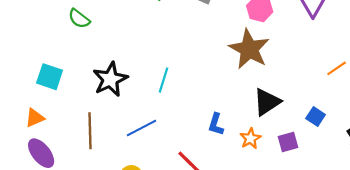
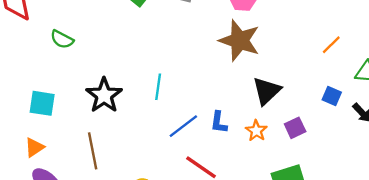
blue square: (316, 116) -> (332, 96), moved
blue line: (141, 128) -> (183, 126), moved

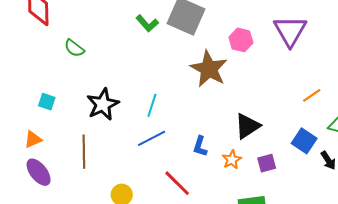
brown star: (239, 40) -> (209, 69), moved
blue square: (332, 96) -> (304, 141), size x1.4
cyan square: (42, 103) -> (47, 102), size x0.7
blue line: (183, 126) -> (152, 138), moved

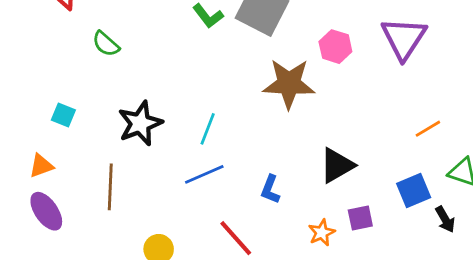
brown star: (209, 69) -> (289, 84), turned -30
blue square: (304, 141) -> (414, 190), turned 30
orange star: (232, 160) -> (322, 233), moved

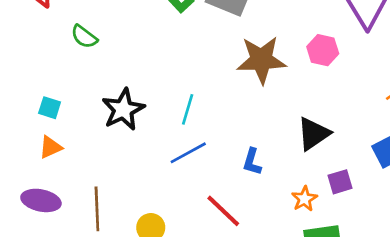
pink hexagon: (335, 47) -> (323, 50), moved
orange triangle: (41, 166) -> (50, 147), moved
brown line: (110, 187) -> (97, 209), moved
purple ellipse: (46, 211) -> (41, 200), turned -39

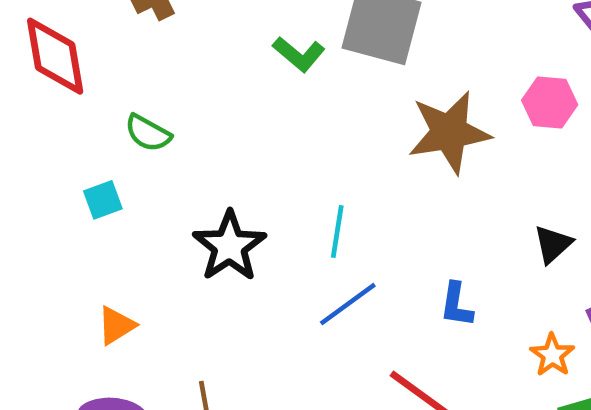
cyan square: (50, 108) -> (103, 200), moved, turned -30
black triangle: (314, 134) -> (553, 244), size x0.7

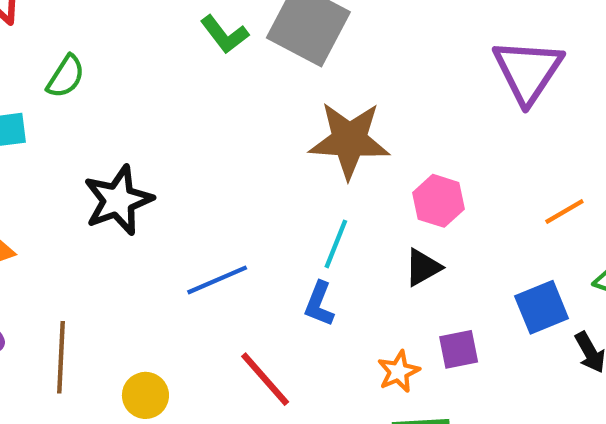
pink hexagon: (550, 103) -> (439, 201), moved
green semicircle: (148, 133) -> (66, 77), turned -99
cyan line: (337, 231) -> (336, 244), moved

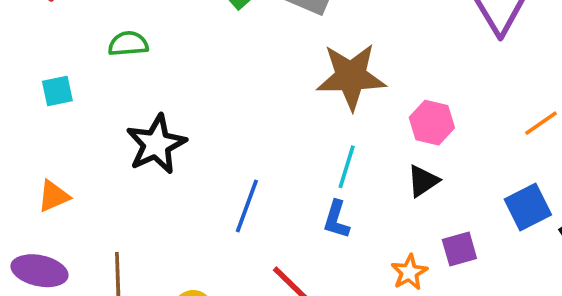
green semicircle: (66, 77) -> (128, 44), moved, turned -123
blue line: (217, 280) -> (247, 206), turned -42

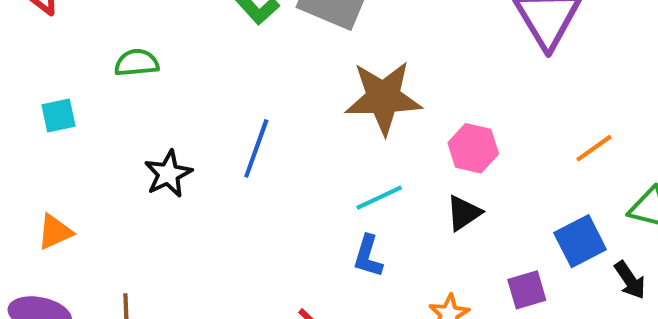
black star: (156, 144) -> (168, 174), size x0.7
cyan line: (347, 167) -> (379, 198), turned 48
blue line: (247, 206) -> (256, 148), moved
purple square: (459, 249) -> (527, 290), moved

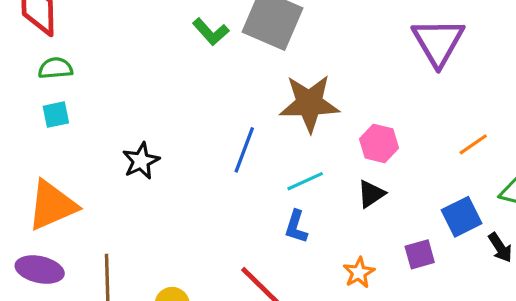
green semicircle: (137, 63) -> (55, 68), moved
blue line: (256, 148) -> (244, 150), moved
orange triangle: (55, 232) -> (52, 205), size x1.8

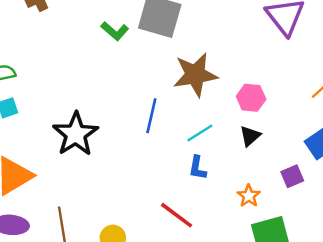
black star: (141, 161) -> (76, 134), size x1.6

